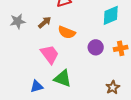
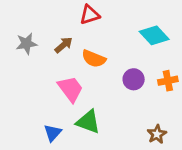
cyan diamond: (111, 15) -> (154, 35), turned 70
blue triangle: (37, 86) -> (53, 133), turned -32

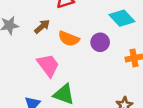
purple circle: (134, 79) -> (100, 42), moved

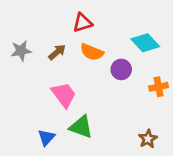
orange semicircle: (69, 39) -> (92, 52), moved

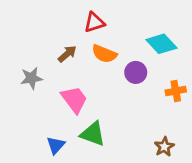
gray star: (21, 51) -> (31, 78), moved

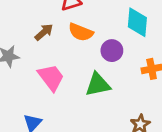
cyan diamond: (161, 44) -> (137, 22), turned 48
green triangle: (93, 134) -> (98, 85), moved, turned -32

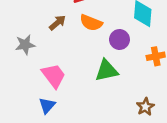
pink trapezoid: (51, 77) -> (54, 76), moved

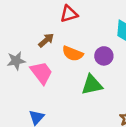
orange semicircle: (91, 23) -> (73, 54), moved
pink trapezoid: (54, 76) -> (41, 73), moved

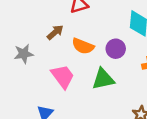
pink trapezoid: (41, 73) -> (63, 76), moved

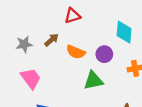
gray star: (24, 54) -> (24, 44), moved
pink trapezoid: (63, 76) -> (31, 78), moved

